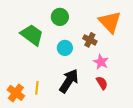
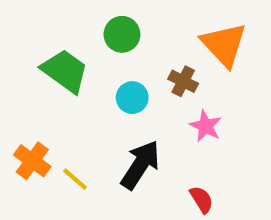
red semicircle: (102, 83) -> (201, 199), moved
yellow line: (37, 88) -> (75, 179), turned -56
orange cross: (16, 93) -> (32, 161), moved

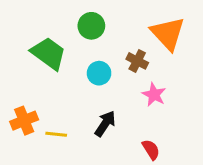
orange cross: (32, 161) -> (24, 121), turned 32
black arrow: (140, 165) -> (105, 124), size x0.7
yellow line: (75, 179) -> (56, 134), turned -35

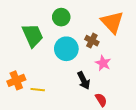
green trapezoid: (49, 53) -> (33, 35), turned 30
cyan circle: (99, 73) -> (66, 49), size x1.5
black arrow: (105, 124) -> (84, 80), moved, turned 120

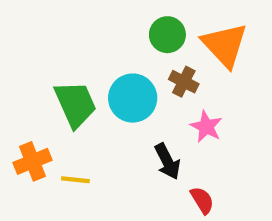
green circle: (61, 17) -> (167, 35), moved
green trapezoid: (33, 35) -> (75, 104), moved

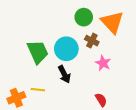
orange cross: (33, 161) -> (16, 98), moved
black arrow: (167, 161) -> (64, 74), moved

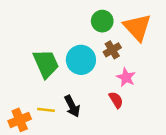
brown cross: (92, 41) -> (112, 50), turned 32
black arrow: (64, 74) -> (72, 106), moved
red semicircle: (101, 100) -> (116, 100), moved

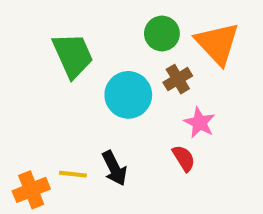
green trapezoid: (46, 64) -> (73, 55), moved

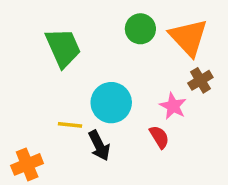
brown cross: (178, 79) -> (200, 80), moved
cyan circle: (128, 95) -> (111, 103), moved
yellow line: (73, 174) -> (70, 125), moved

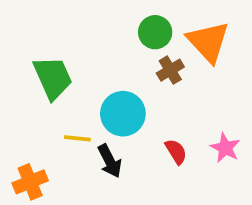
green trapezoid: (63, 48) -> (53, 78), moved
brown cross: (200, 80) -> (170, 70), moved
pink star: (173, 106) -> (225, 148), moved

